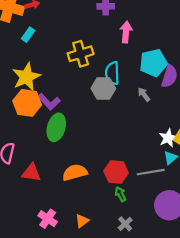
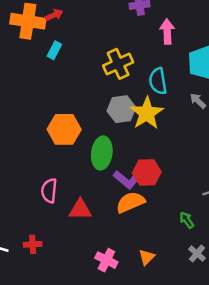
yellow star: (26, 77) -> (147, 113), moved
gray hexagon: (103, 88) -> (121, 109), moved
purple L-shape: (49, 102) -> (127, 180), moved
red hexagon: (116, 172) -> (147, 172), moved

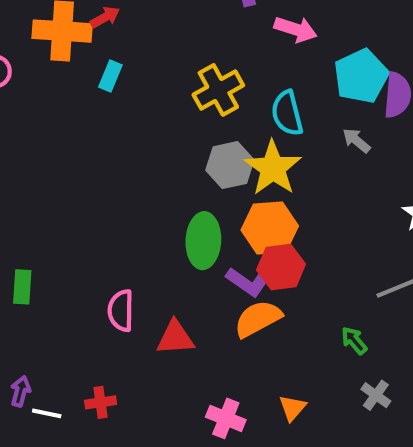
pink arrow: (167, 31) -> (296, 29), turned 115
orange hexagon: (64, 129) -> (270, 228), moved

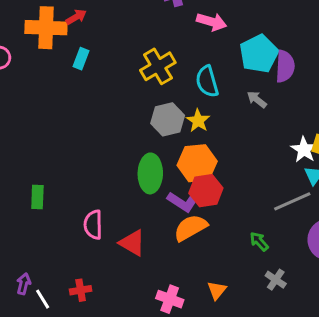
yellow star: (273, 168) -> (198, 121), size x0.6
green rectangle: (22, 287) -> (37, 197), moved
red triangle: (175, 338) -> (132, 243), turned 36
white line: (47, 413) -> (43, 299), turned 48

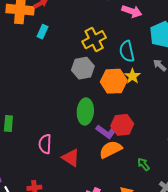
gray hexagon: (168, 119) -> (83, 68), moved
yellow star: (198, 121) -> (132, 76), moved
orange hexagon: (197, 163) -> (114, 81), moved
green arrow: (259, 241) -> (144, 164), moved

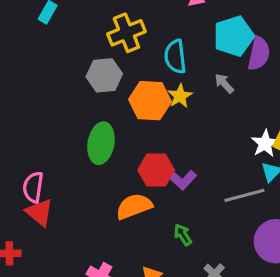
purple L-shape: (107, 132) -> (180, 178), moved
red triangle: (71, 158) -> (39, 212), moved

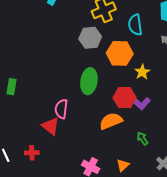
yellow star: (180, 96) -> (142, 72), moved
pink semicircle: (33, 187) -> (61, 109), moved

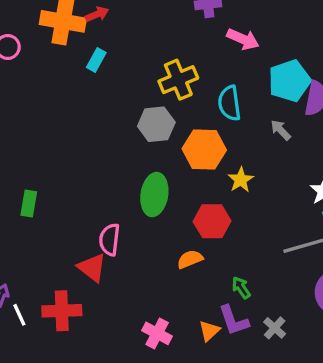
purple L-shape: (140, 102) -> (234, 321), moved, turned 30
orange semicircle: (111, 121) -> (190, 259), size x0.7
red cross: (32, 153) -> (62, 311), size x1.6

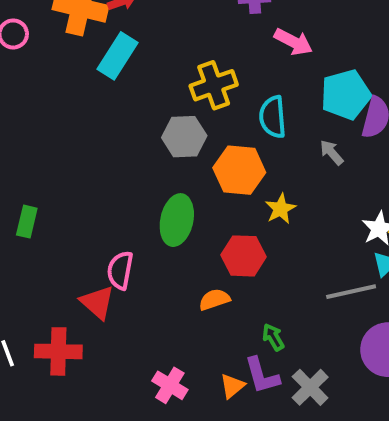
cyan rectangle: (96, 60) -> (117, 56), size x1.6
gray cross: (275, 328) -> (310, 387), size x1.4

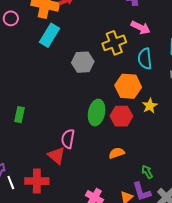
pink arrow: (293, 42) -> (141, 28), moved
cyan rectangle: (117, 56) -> (49, 35), moved
gray hexagon: (184, 137) -> (83, 62), moved
red hexagon: (243, 256) -> (121, 116), moved

